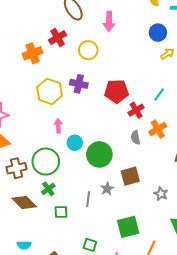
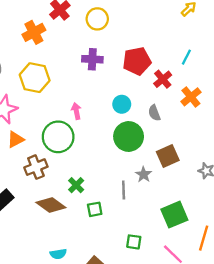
yellow hexagon: (49, 91) -> (35, 78), moved
gray semicircle: (136, 137) -> (154, 113), moved
cyan circle: (75, 143) -> (122, 104), moved
green circle: (46, 162) -> (58, 137), moved

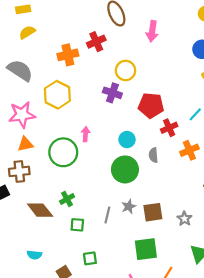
yellow circle: (97, 19) -> (126, 70), moved
brown square: (168, 156) -> (153, 212), moved
brown cross: (36, 167) -> (19, 171), moved
green square: (134, 242) -> (90, 258), moved, turned -32

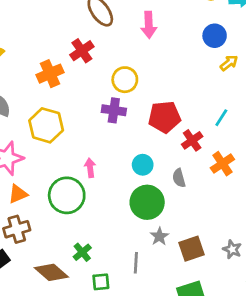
gray star: (129, 206) -> (159, 236), moved

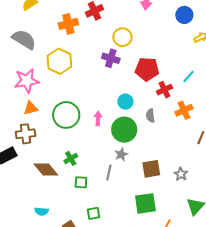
blue circle: (215, 36) -> (184, 15), moved
pink arrow: (90, 168) -> (98, 118), moved
gray star: (159, 236) -> (121, 154), moved

